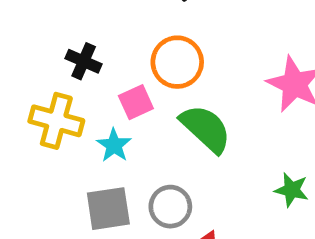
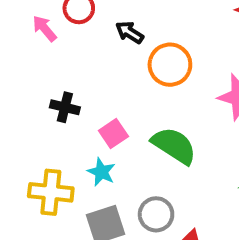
orange circle: (177, 62) -> (170, 65), moved
yellow cross: (56, 121) -> (51, 192), moved

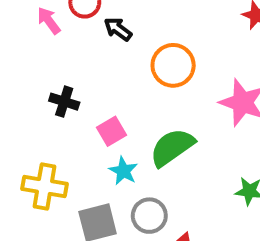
black arrow: (129, 32) -> (118, 29), moved
green semicircle: (174, 146) -> (172, 147), turned -72
cyan star: (101, 172) -> (123, 171), moved

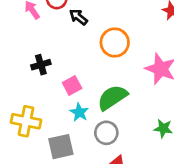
black cross: (64, 102) -> (41, 65), turned -36
gray circle: (149, 216) -> (106, 133), moved

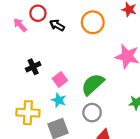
orange circle: (115, 43) -> (93, 22), moved
cyan star: (79, 112) -> (59, 100), moved

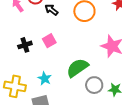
pink square: (60, 79) -> (49, 41), moved
gray circle: (92, 113) -> (94, 85), moved

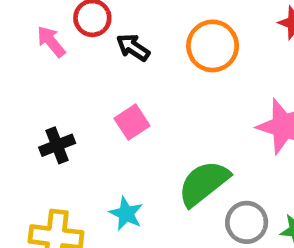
black cross: (25, 45) -> (57, 145), moved

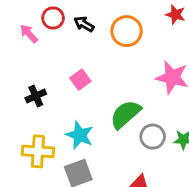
black arrow: (133, 47) -> (84, 24), moved
cyan star: (126, 214) -> (80, 135), size x1.4

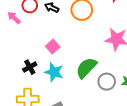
black cross: (36, 96) -> (30, 67), moved
cyan star: (80, 135) -> (54, 72), moved

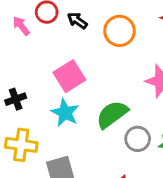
pink square: (53, 47) -> (69, 76), size x1.5
black cross: (30, 67) -> (16, 99), moved

